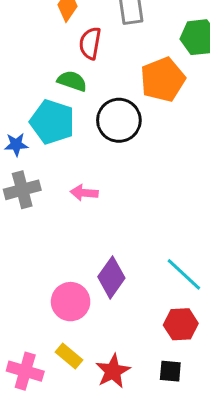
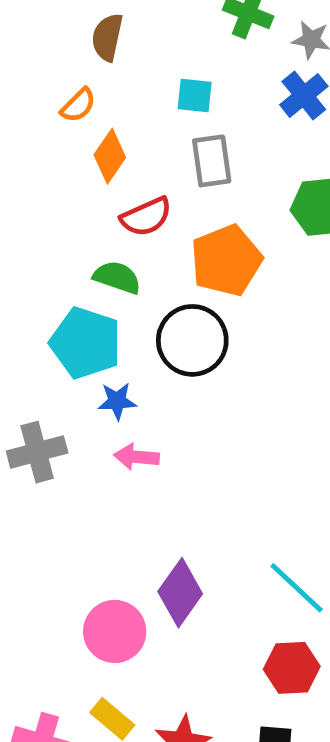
red semicircle: (90, 43) -> (146, 217), turned -124
orange pentagon: (163, 79) -> (226, 260), moved
blue star: (16, 144) -> (117, 401), moved

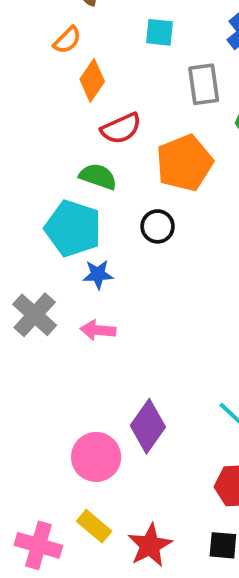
gray rectangle: (212, 161) -> (204, 84), moved
black circle: (192, 340) -> (158, 226), size x0.6
gray cross: (37, 452) -> (35, 315), turned -33
pink arrow: (137, 457) -> (98, 330), moved

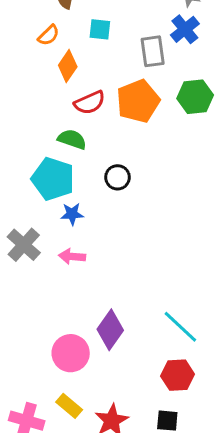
cyan square: (159, 32) -> (100, 29), moved
gray rectangle: (204, 84) -> (153, 51), moved
orange pentagon: (184, 163) -> (138, 101), moved

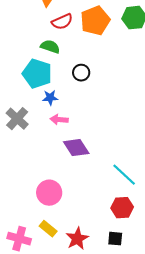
pink arrow: (72, 256) -> (59, 120), moved
purple diamond: (110, 330) -> (76, 148), moved, turned -68

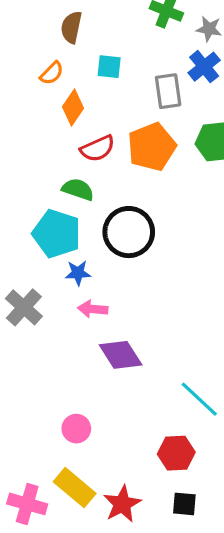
black circle: (81, 73) -> (129, 232), size x1.8
pink circle: (49, 193) -> (76, 429), size x0.7
red hexagon: (122, 208) -> (176, 453), moved
yellow rectangle: (48, 229) -> (75, 488), size x1.4

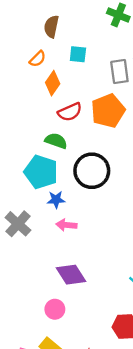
purple diamond: (121, 355) -> (71, 275), moved

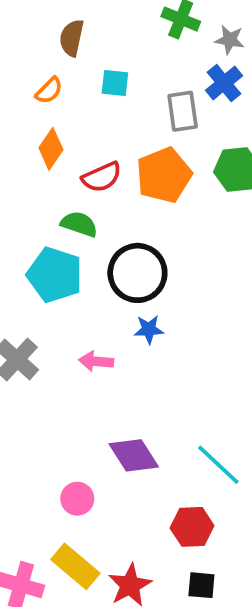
orange diamond: (53, 83) -> (51, 149), moved
blue star: (56, 200) -> (149, 329), moved
purple diamond: (71, 275) -> (134, 455), moved

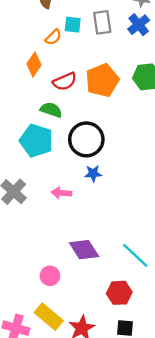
orange semicircle: (49, 91) -> (53, 37), moved
gray rectangle: (183, 111) -> (102, 22), moved

